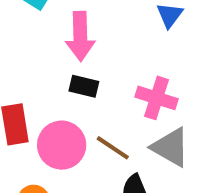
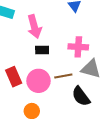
brown line: (113, 148) -> (63, 76), turned -30

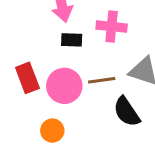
pink cross: (78, 47) -> (112, 27), moved

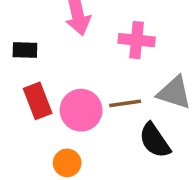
black rectangle: (72, 40) -> (25, 50), moved

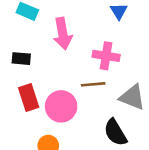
brown line: (125, 103) -> (93, 84), moved

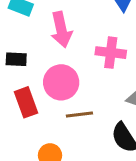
brown line: (93, 84) -> (79, 115), moved
pink circle: (61, 106) -> (61, 82), moved

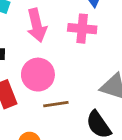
pink cross: (111, 53) -> (82, 29), moved

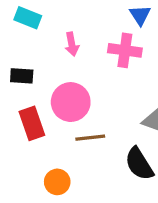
pink arrow: (37, 25) -> (72, 44), size x0.6

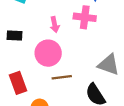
pink arrow: (72, 44) -> (55, 24), moved
red rectangle: (32, 123) -> (18, 83), moved

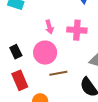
pink cross: (85, 17) -> (77, 30), moved
black rectangle: (14, 36) -> (16, 52), moved, turned 64

